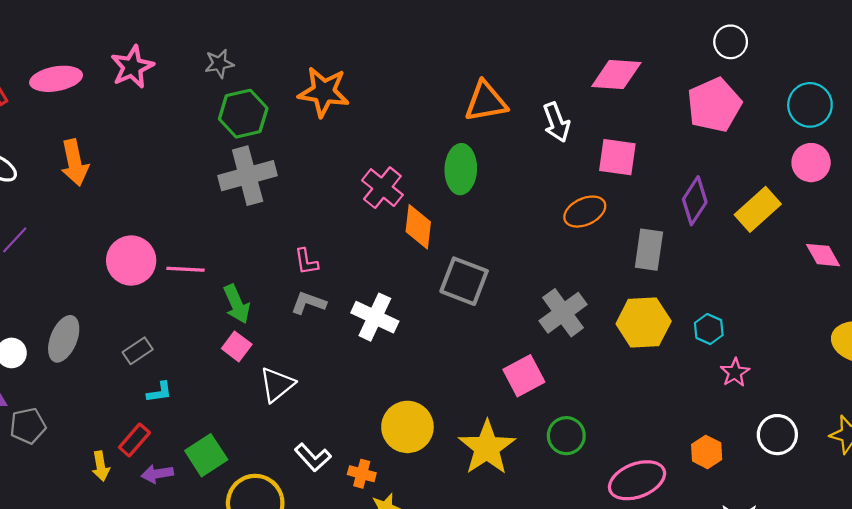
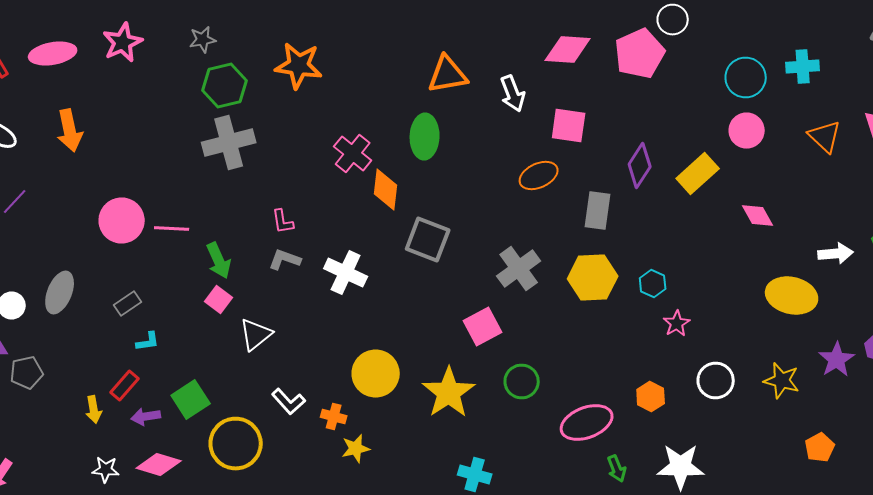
pink pentagon: (714, 105) -> (640, 54), moved

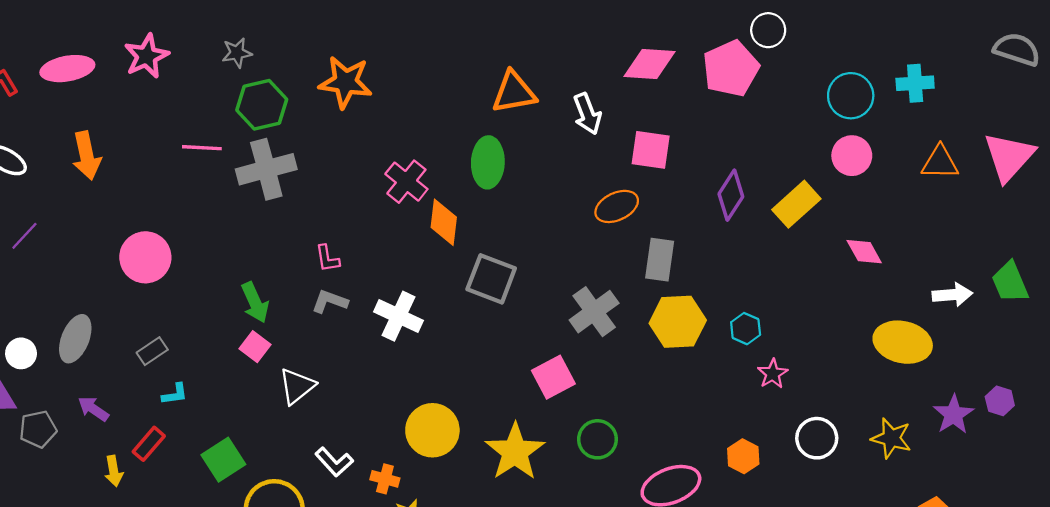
orange triangle: (825, 136) -> (940, 162), turned -42
gray rectangle: (598, 210) -> (660, 260), moved
pink line: (172, 228) -> (202, 148), moved
purple arrow: (146, 416) -> (93, 409), moved, turned 44

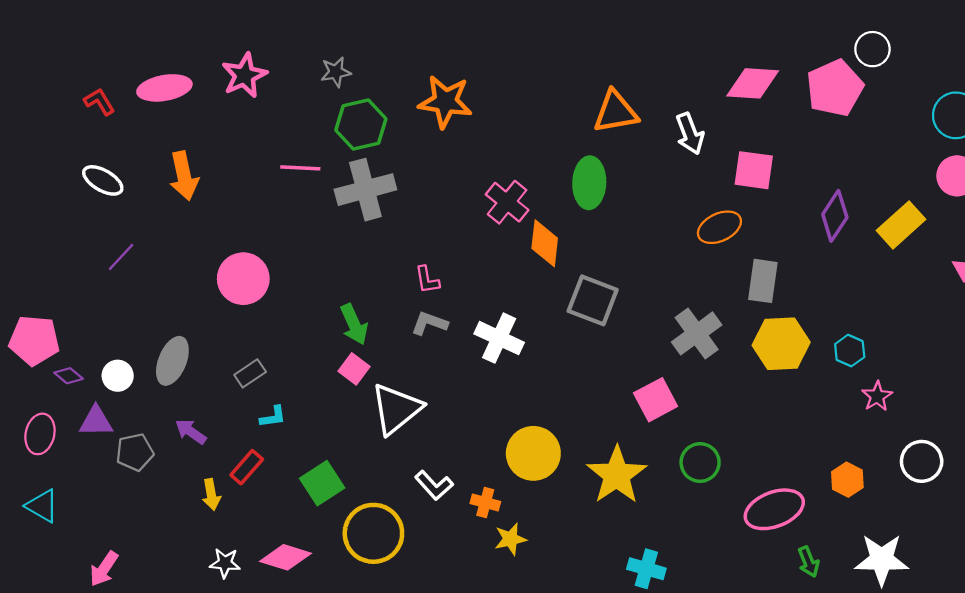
white triangle: (297, 386) -> (396, 409), size x1.4

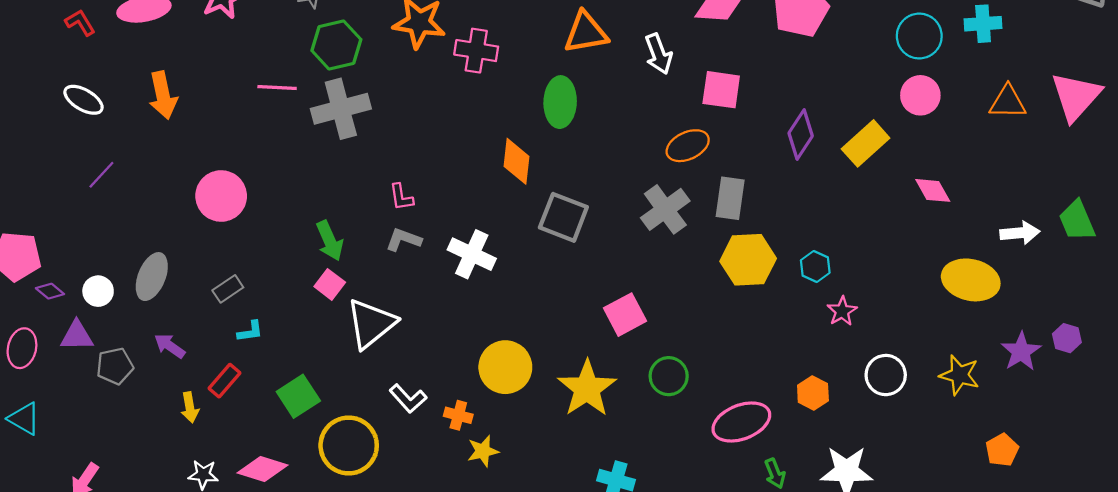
pink cross: (507, 202) -> (476, 51), moved, turned -30
gray cross: (697, 333) -> (665, 209), moved

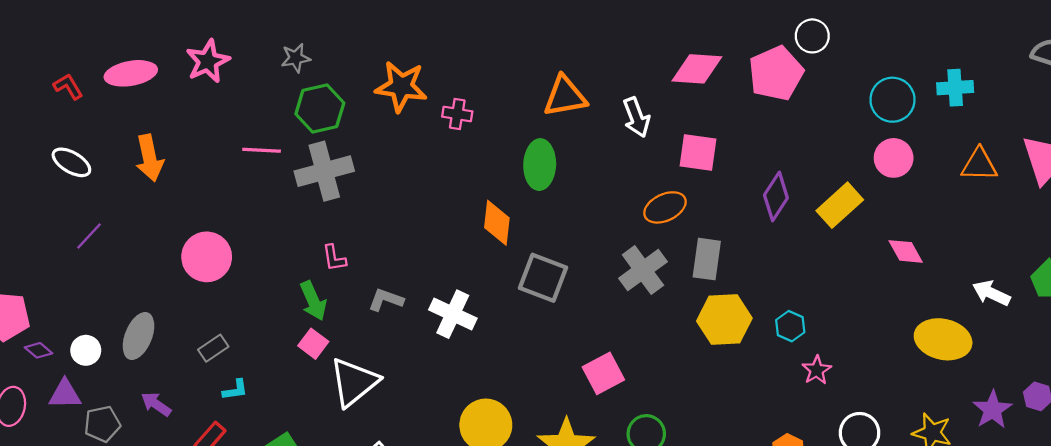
pink cross: (476, 51) -> (457, 114), size x0.7
pink L-shape: (401, 197) -> (334, 258), moved
white arrow: (1020, 233) -> (991, 293), turned -150

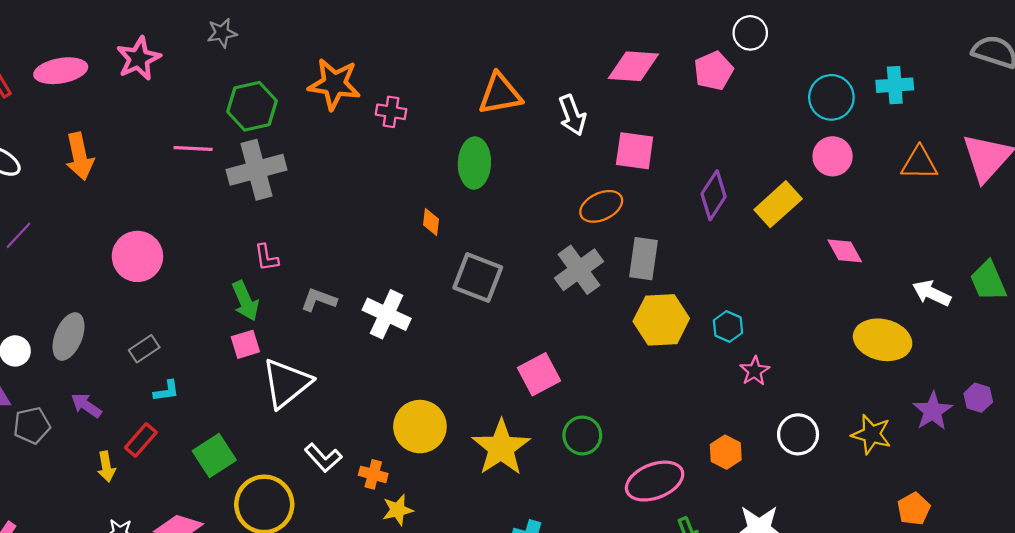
gray star: (296, 58) -> (222, 33), moved
pink pentagon: (776, 73) -> (714, 71), size x0.7
orange diamond: (497, 223) -> (431, 222), size x0.6
pink square: (313, 344) -> (245, 344), turned 36

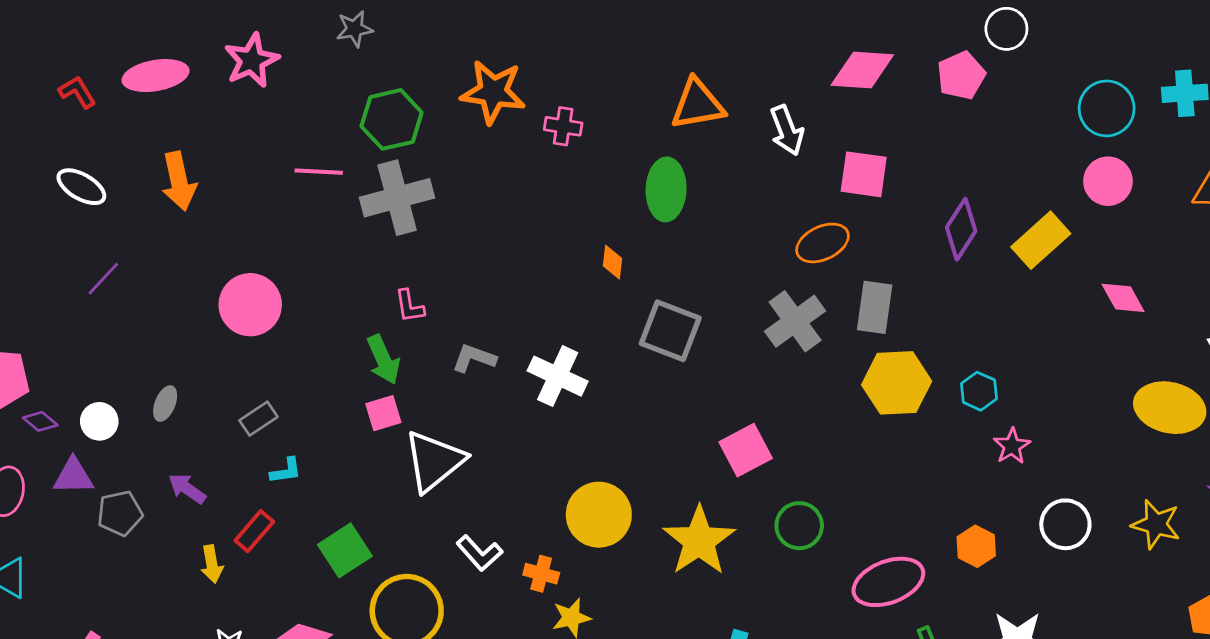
gray ellipse: (69, 336) -> (165, 404), size x0.6

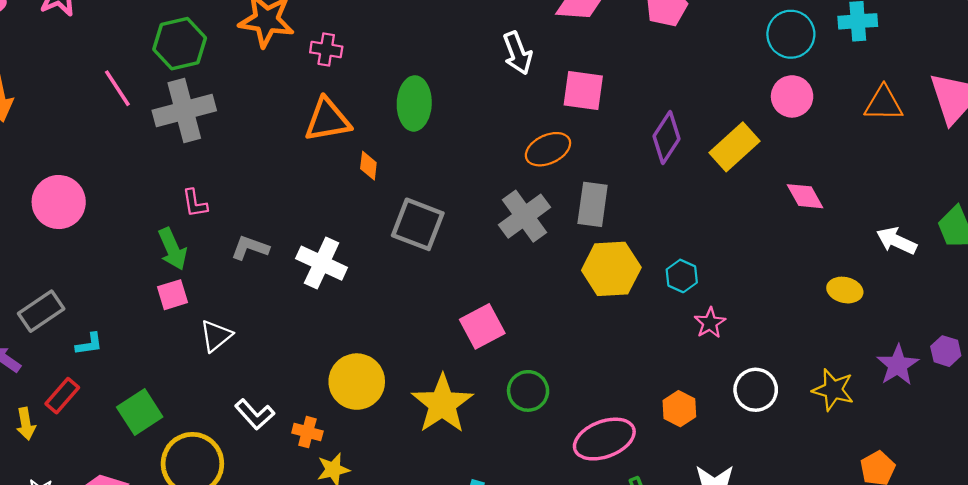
orange triangle: (698, 104) -> (327, 120), moved
pink line: (319, 172) -> (117, 88), turned 54
yellow ellipse: (1170, 408) -> (845, 290), size x0.6
gray rectangle: (258, 419) -> (41, 311), moved, size x1.4
white triangle: (434, 461) -> (216, 336), size x0.6

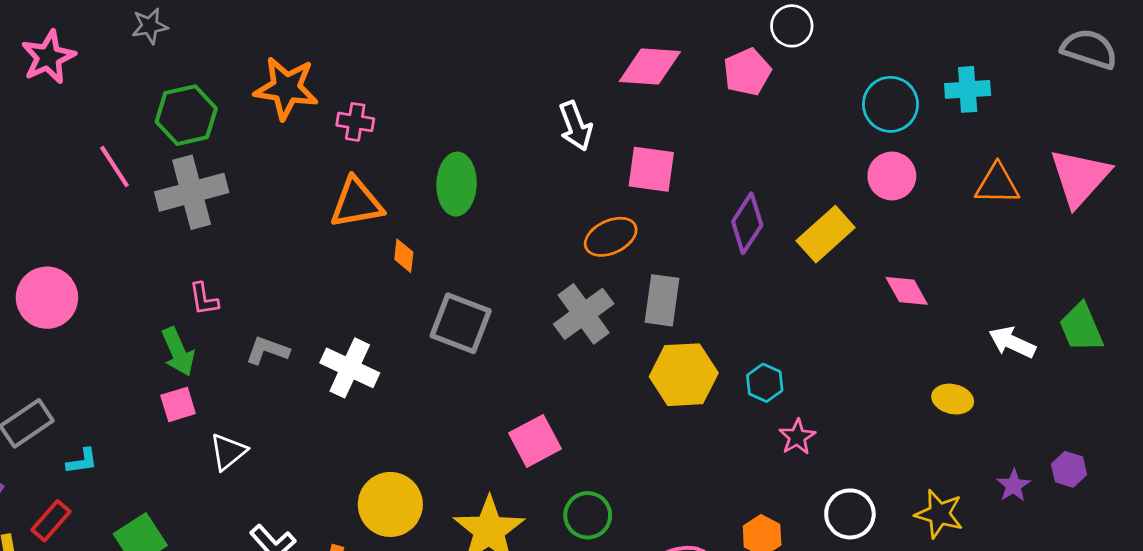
purple star: (898, 365) -> (1013, 486), size x0.7

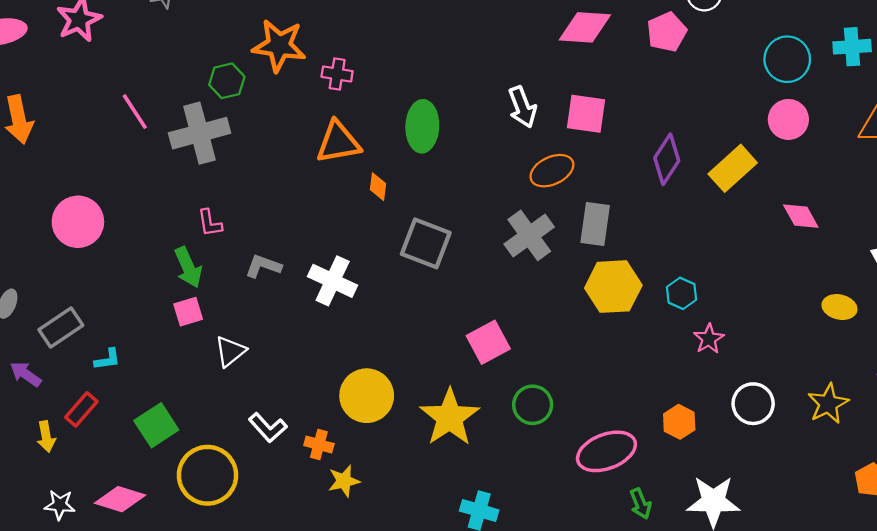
green hexagon: (186, 115) -> (227, 81), moved, size x0.7
white arrow: (576, 126) -> (522, 107), moved
yellow star: (939, 514) -> (828, 404), turned 30

